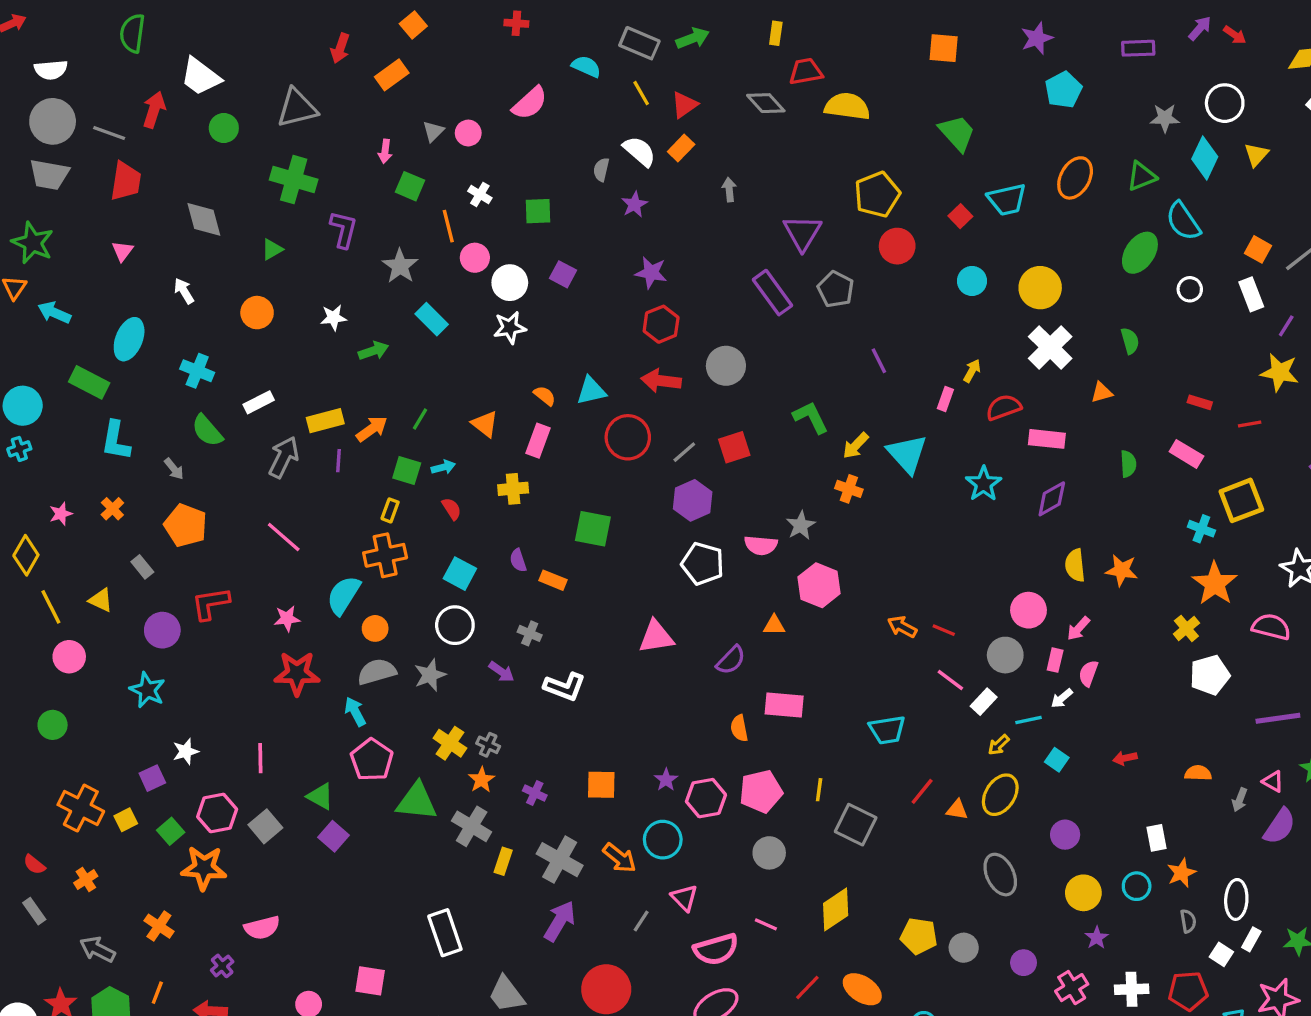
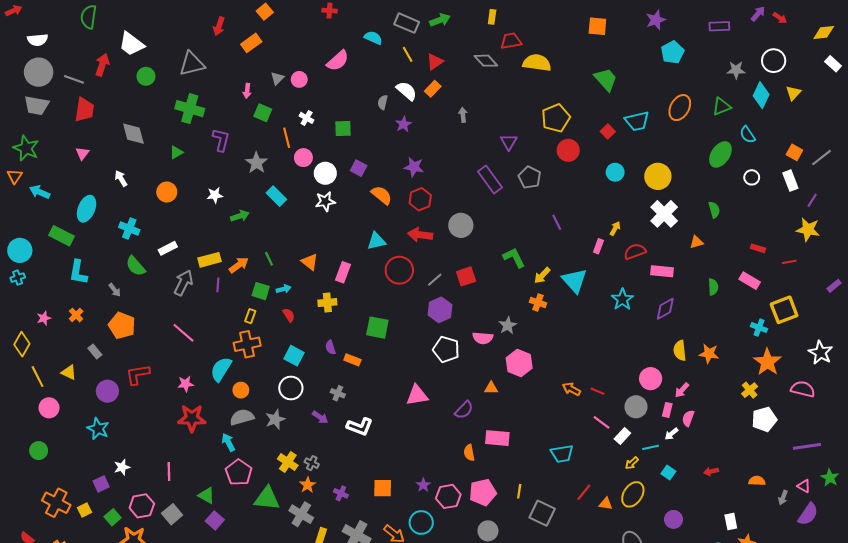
cyan semicircle: (1183, 221) -> (748, 135), size x0.7
purple triangle: (802, 233) -> (509, 142), size x0.7
orange semicircle: (545, 396) -> (382, 195), moved, size x1.5
green line: (420, 419) -> (269, 259), turned -56

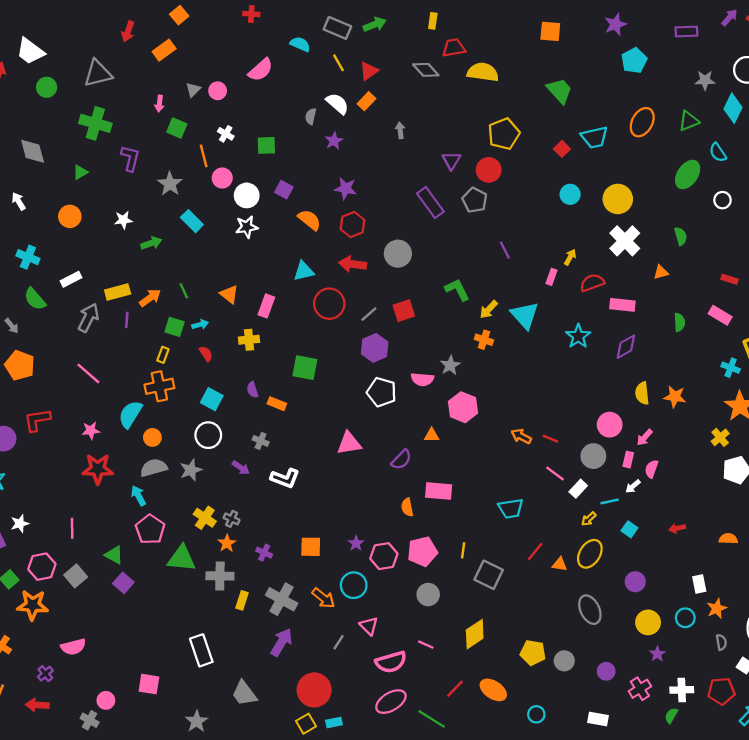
red circle: (568, 150) -> (489, 170), moved
gray cross: (301, 514) -> (220, 576), turned -30

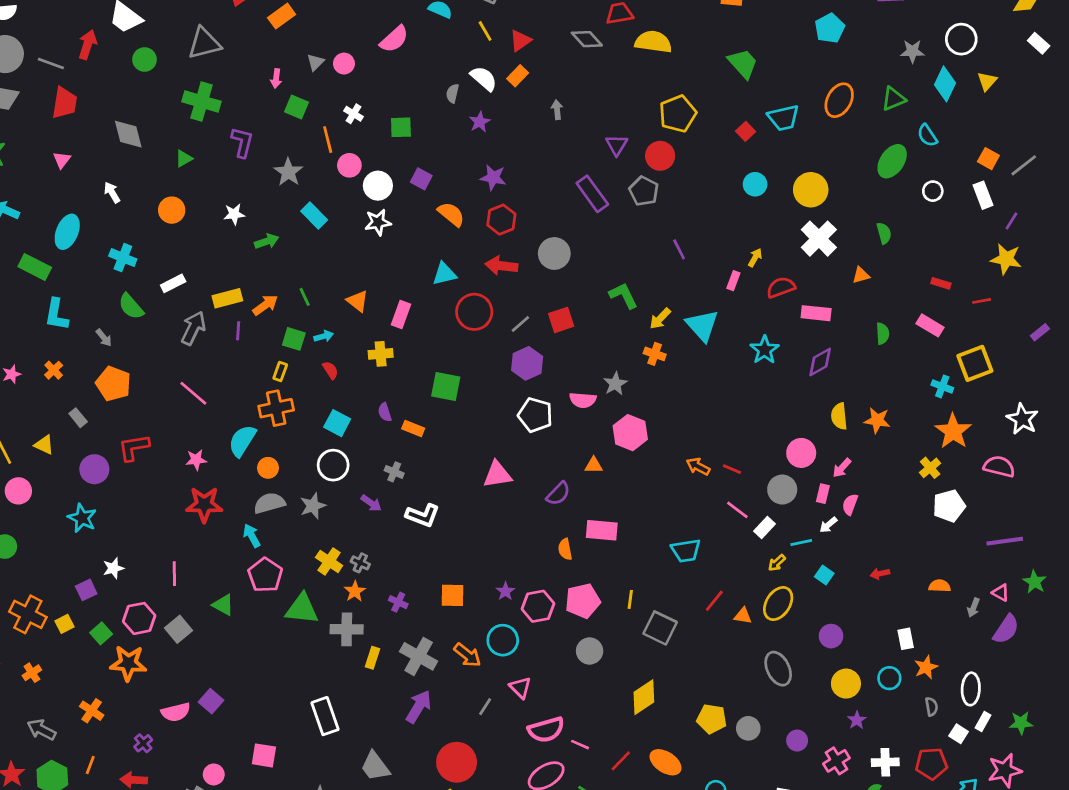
purple square: (123, 583) -> (211, 701), moved
pink line: (426, 645) -> (580, 745), moved

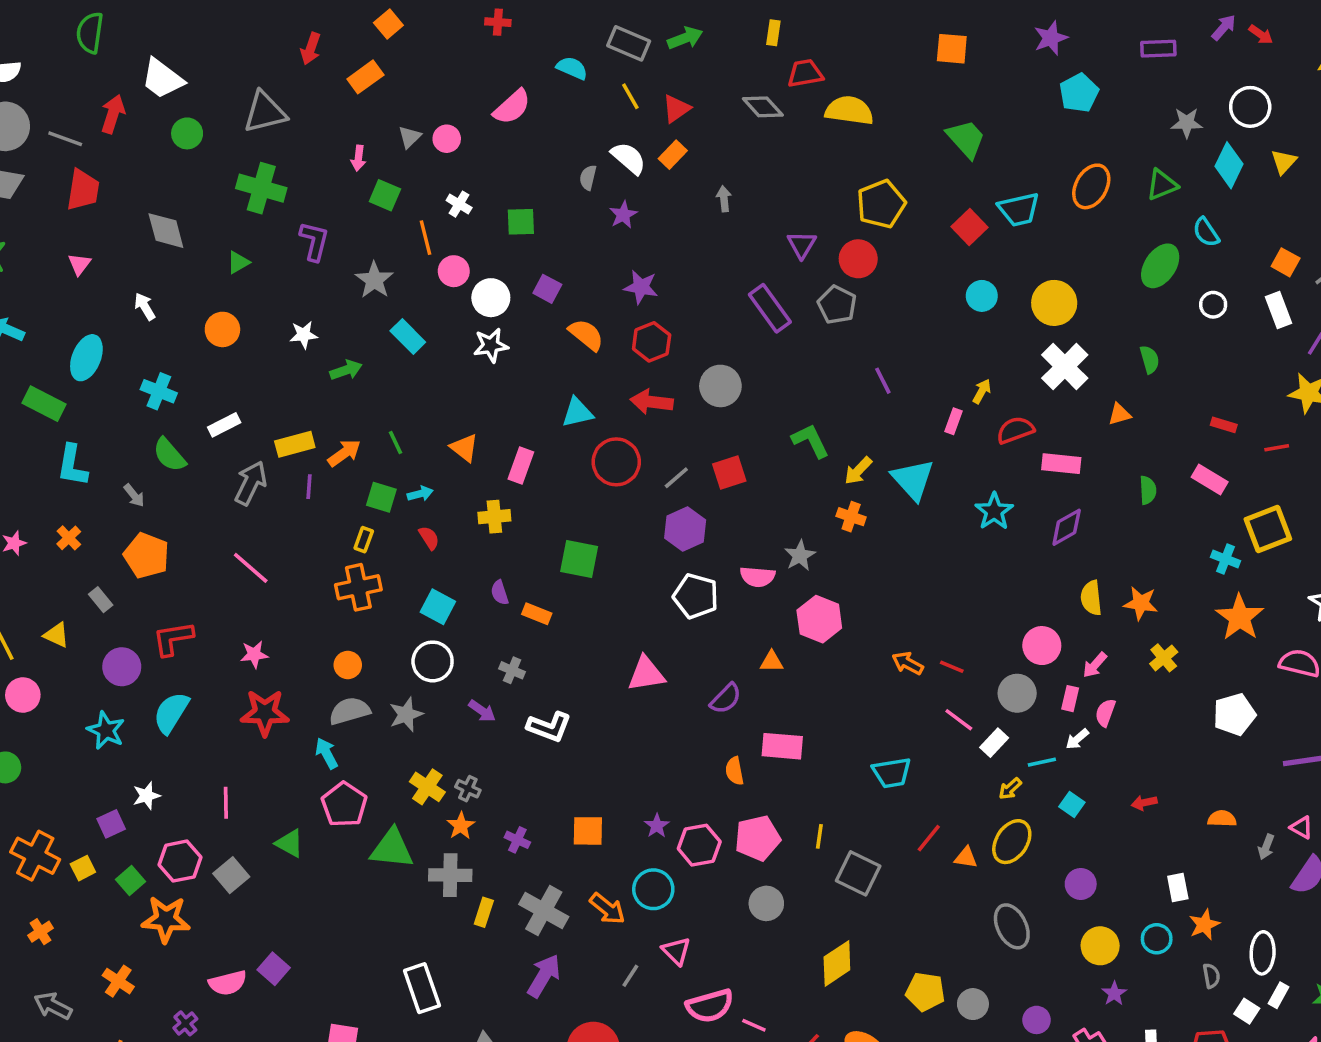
red square: (746, 131) -> (969, 227), size x1.4
cyan semicircle: (242, 441) -> (171, 713), moved
yellow cross: (930, 468) -> (1164, 658), moved

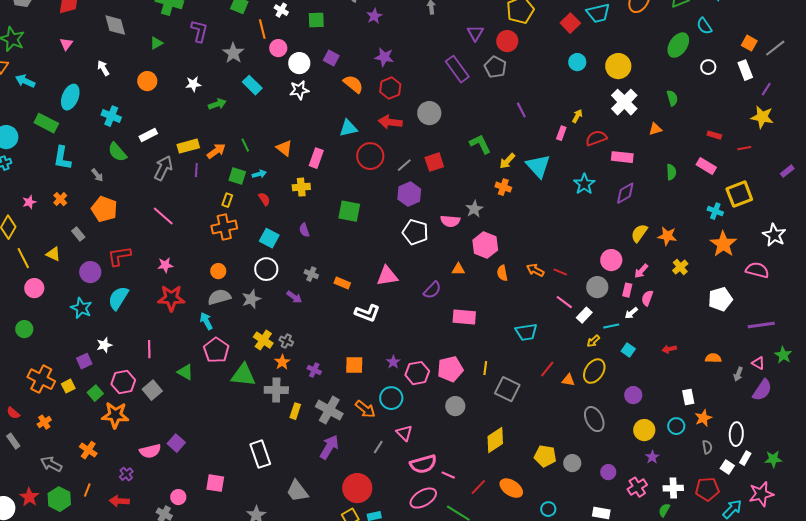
yellow semicircle: (1091, 598) -> (639, 233), turned 42
orange rectangle: (537, 614) -> (342, 283), moved
white L-shape: (549, 727) -> (367, 313), moved
orange semicircle: (735, 771) -> (502, 273), moved

